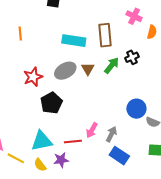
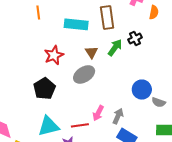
orange line: (20, 34) -> (38, 12), moved
gray ellipse: (65, 71) -> (84, 74), moved
red star: (33, 77) -> (54, 55), moved
black pentagon: (51, 103) -> (44, 88), moved

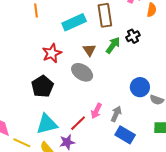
cyan rectangle: (76, 24) -> (74, 22), turned -30
gray ellipse: (84, 74) -> (82, 72), turned 65
red line: (80, 125) -> (78, 123), turned -36

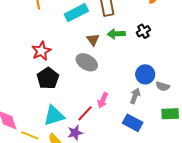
black cross: (133, 36) -> (143, 31), moved
green arrow: (113, 45) -> (116, 34), turned -126
red star: (52, 53) -> (41, 51), moved
gray arrow: (116, 114) -> (135, 96), moved

